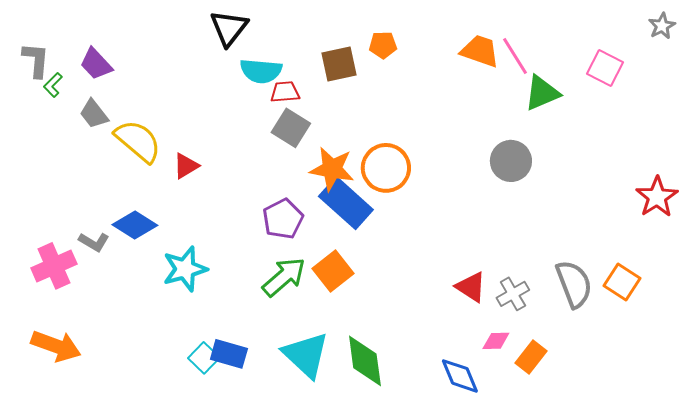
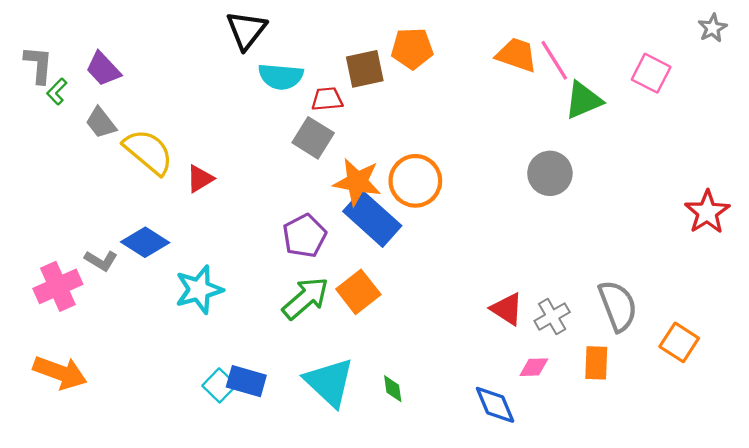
orange pentagon: (383, 45) -> (412, 48), size x1.4
red trapezoid: (285, 92) -> (327, 99), moved
orange square: (622, 282) -> (679, 342), moved
orange rectangle: (531, 357) -> (596, 363), moved, turned -36
green diamond: (365, 361) -> (393, 389), size x0.5

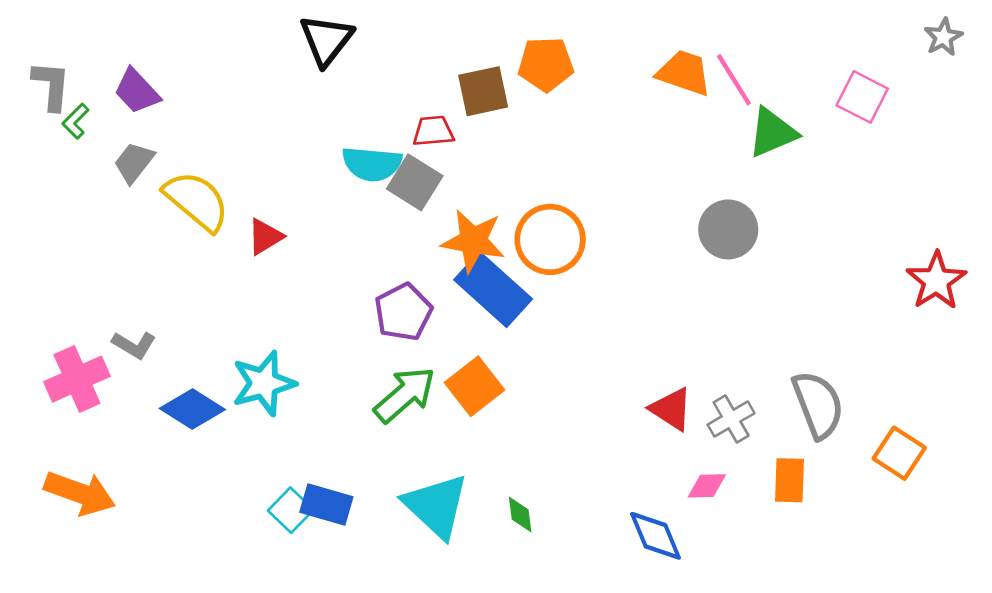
cyan semicircle: (281, 76) -> (372, 164), moved
gray trapezoid: (101, 123) -> (134, 162), turned 76
blue diamond: (145, 242) -> (192, 409), moved

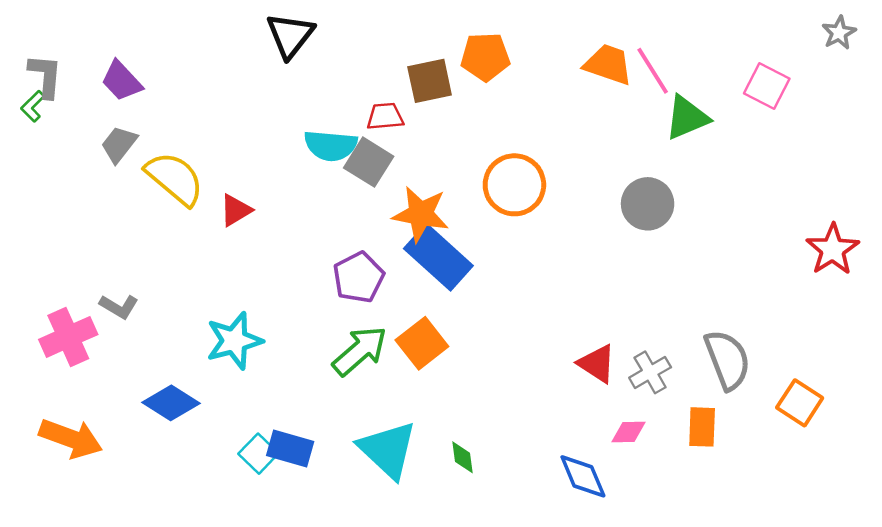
green L-shape: (76, 121) -> (33, 106), moved
orange circle: (550, 239) -> (514, 185), moved
blue diamond: (192, 409) -> (171, 403), moved

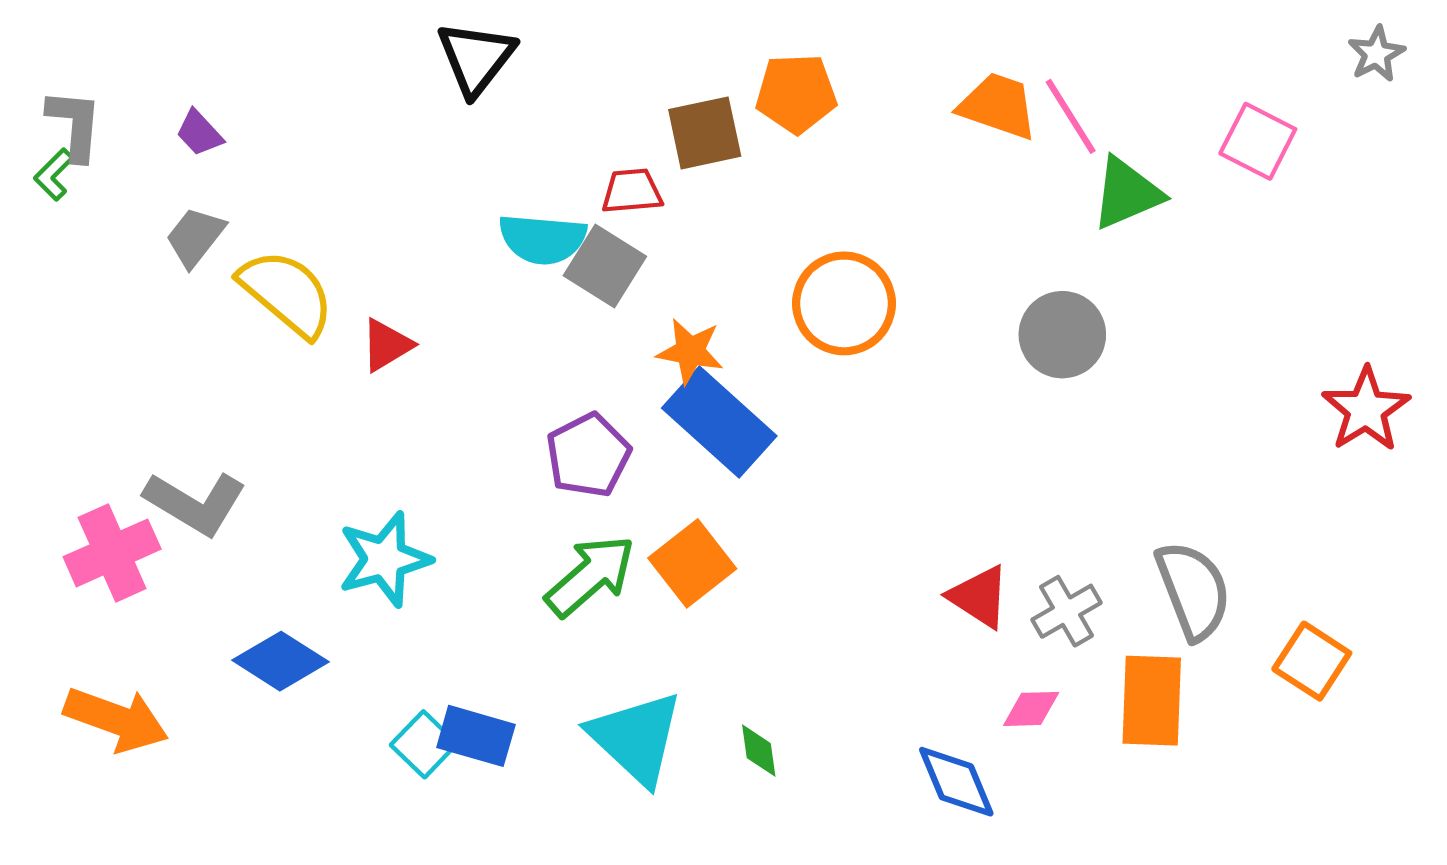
purple trapezoid: (122, 81) -> (199, 133), size x0.7
orange star: (421, 214) -> (690, 351), size x0.7
gray L-shape: (119, 307) -> (195, 503), size x1.6
orange rectangle: (702, 427) -> (1152, 701), size x1.4

